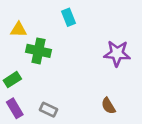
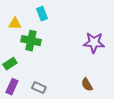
cyan rectangle: (68, 17) -> (42, 14), moved
purple rectangle: (15, 108) -> (12, 87), turned 56

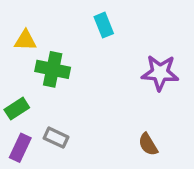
cyan rectangle: (42, 14) -> (104, 25), moved
gray rectangle: (39, 88) -> (56, 138), moved

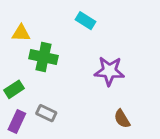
cyan rectangle: (104, 25) -> (86, 21), turned -36
purple star: (160, 73) -> (109, 71), moved

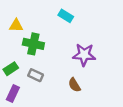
gray rectangle: (46, 113) -> (36, 75), moved
brown semicircle: (122, 119) -> (74, 85), moved

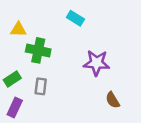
gray rectangle: (36, 75) -> (41, 86), turned 72
brown semicircle: (74, 85) -> (113, 100), moved

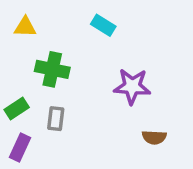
yellow triangle: (18, 29) -> (25, 27), moved
brown semicircle: (113, 100) -> (154, 137), turned -56

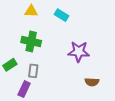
yellow triangle: (25, 27) -> (31, 11), moved
purple rectangle: (20, 148) -> (24, 89), moved

